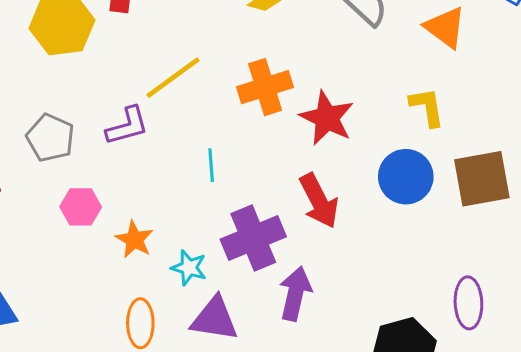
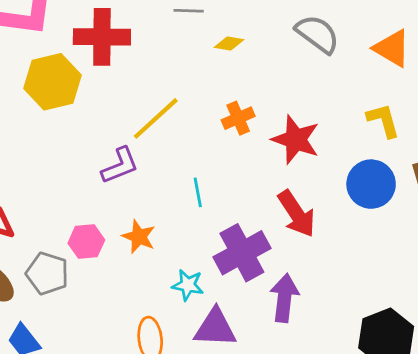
orange cross: (265, 87) -> (238, 118), size x0.7
gray pentagon: (50, 138) -> (47, 273), moved
orange star: (134, 240) -> (139, 237), moved

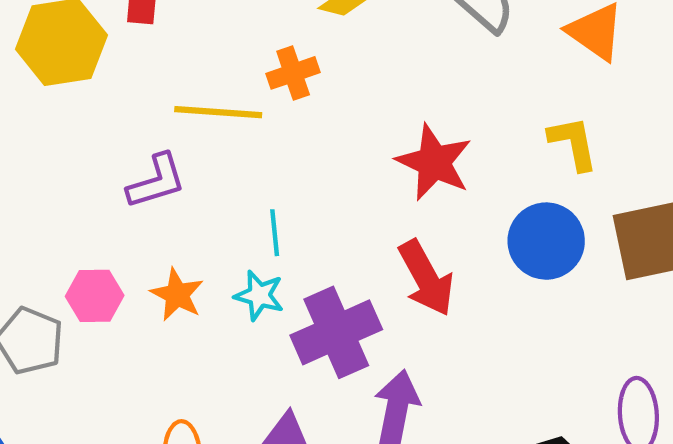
yellow line: (156, 118) -> (218, 112), turned 42
orange cross: (238, 118) -> (293, 73), moved
cyan star: (188, 285) -> (259, 295), moved

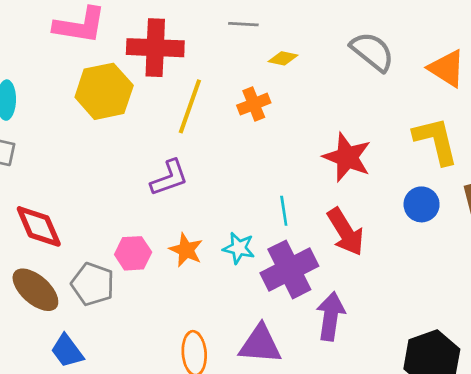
yellow line: (218, 112) -> (190, 106), moved, turned -72
yellow L-shape: (573, 143) -> (436, 141), size x1.4
cyan line: (275, 233) -> (284, 211), moved
blue circle: (546, 241) -> (422, 204), size x0.7

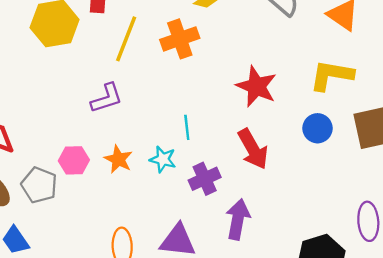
orange cross: (254, 104) -> (180, 39), size x1.4
yellow L-shape: (436, 141) -> (331, 75), turned -69
cyan line: (284, 211) -> (187, 127), moved
purple cross: (289, 269) -> (205, 179), size x0.7

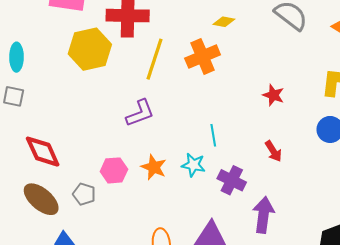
red star: (256, 86) -> (273, 95), size x0.6
red arrow: (253, 149) -> (273, 151), size x0.6
purple cross: (205, 179) -> (232, 180), turned -36
gray pentagon: (39, 185) -> (84, 194), size x0.7

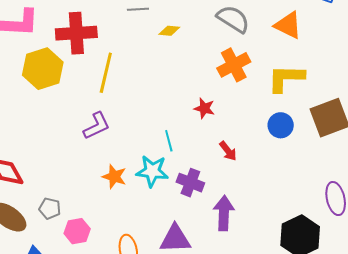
orange cross: (203, 57) -> (234, 65), moved
red star: (273, 95) -> (204, 108), moved
cyan star: (193, 165) -> (152, 171), size x1.4
pink hexagon: (114, 170) -> (77, 231), moved

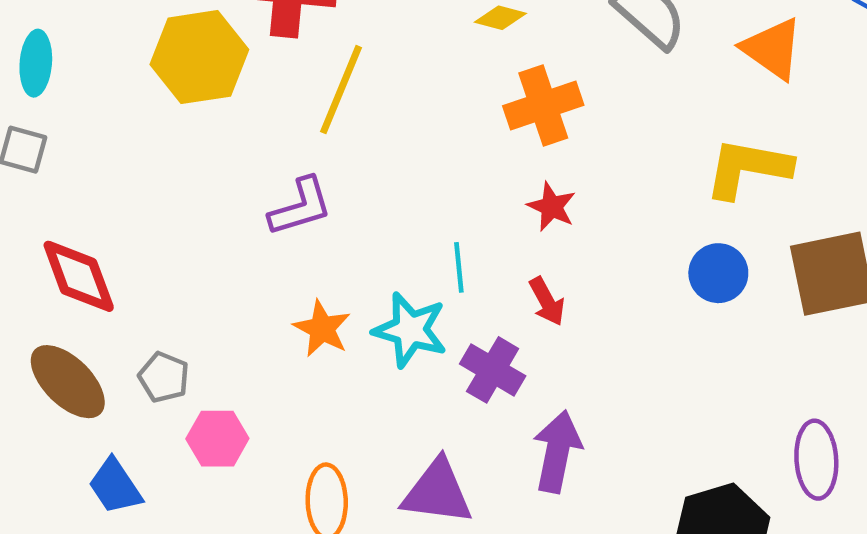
orange cross: (234, 65) -> (543, 106), moved
red arrow: (228, 151) -> (547, 301), moved

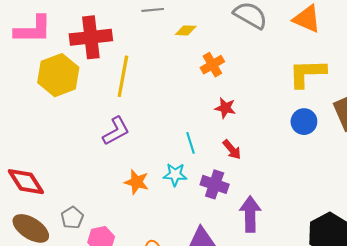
orange cross: (543, 106) -> (212, 65), size x0.7
cyan star: (410, 330) -> (175, 175), size x0.7
gray pentagon: (164, 377) -> (72, 218), turned 30

